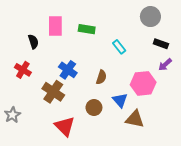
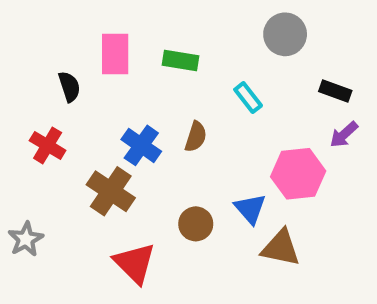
gray circle: (150, 17) -> (285, 34), moved
brown semicircle: (101, 77) -> (196, 137), moved

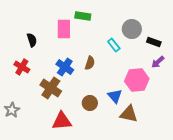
gray circle: (285, 34) -> (132, 29), moved
pink rectangle: (115, 54) -> (64, 29), moved
green rectangle: (180, 60) -> (83, 16), moved
red triangle: (135, 263) -> (62, 121), turned -50

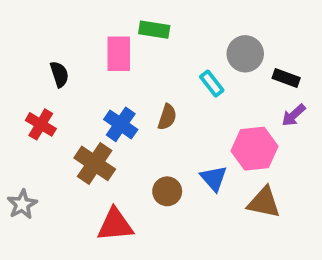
brown triangle: (129, 114) -> (264, 202), moved

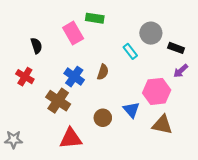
pink rectangle: (119, 54) -> (73, 33), turned -30
gray star: (22, 204) -> (14, 140), moved, turned 30

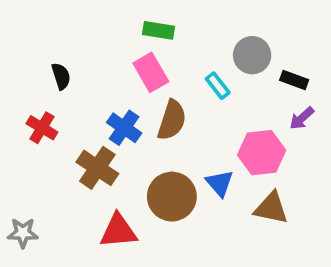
pink rectangle: (73, 33) -> (151, 72), moved
brown semicircle: (103, 72) -> (172, 120), size x1.5
brown circle: (103, 118) -> (172, 197), size x1.6

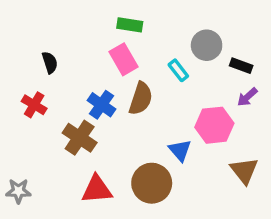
brown circle: (172, 197) -> (152, 183), moved
brown triangle: (271, 208) -> (244, 171), moved, turned 40

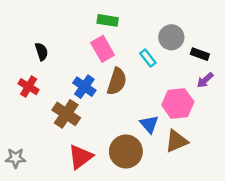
brown triangle: (244, 171) -> (177, 141), moved, turned 45
red triangle: (97, 189) -> (80, 157), turned -32

